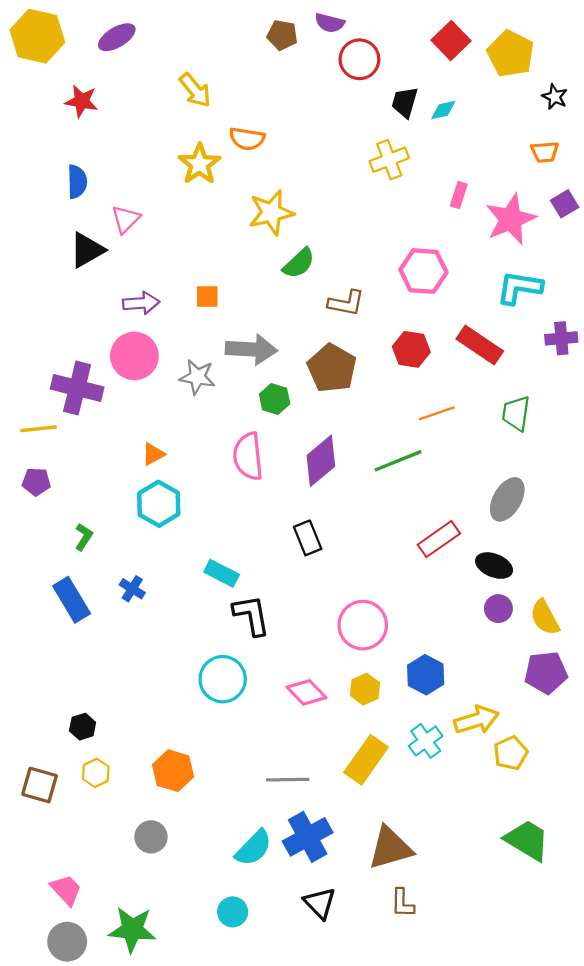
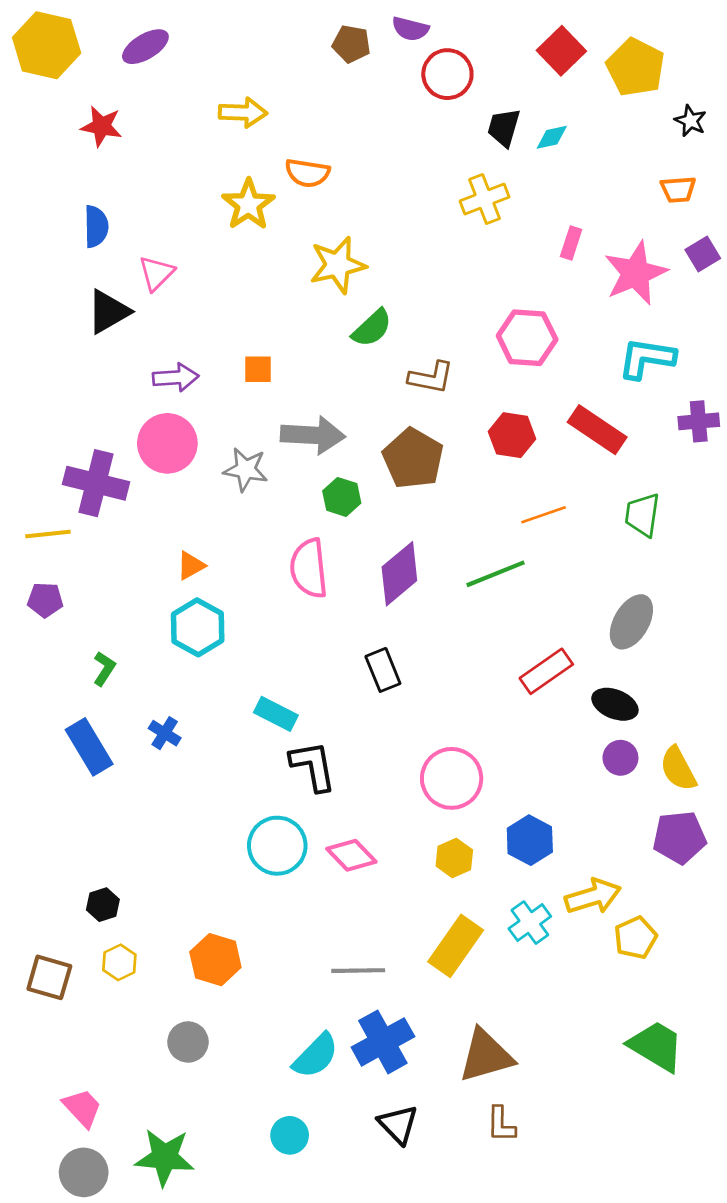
yellow arrow: (195, 90) -> (243, 113), turned -48
pink diamond: (307, 692) -> (351, 855), moved

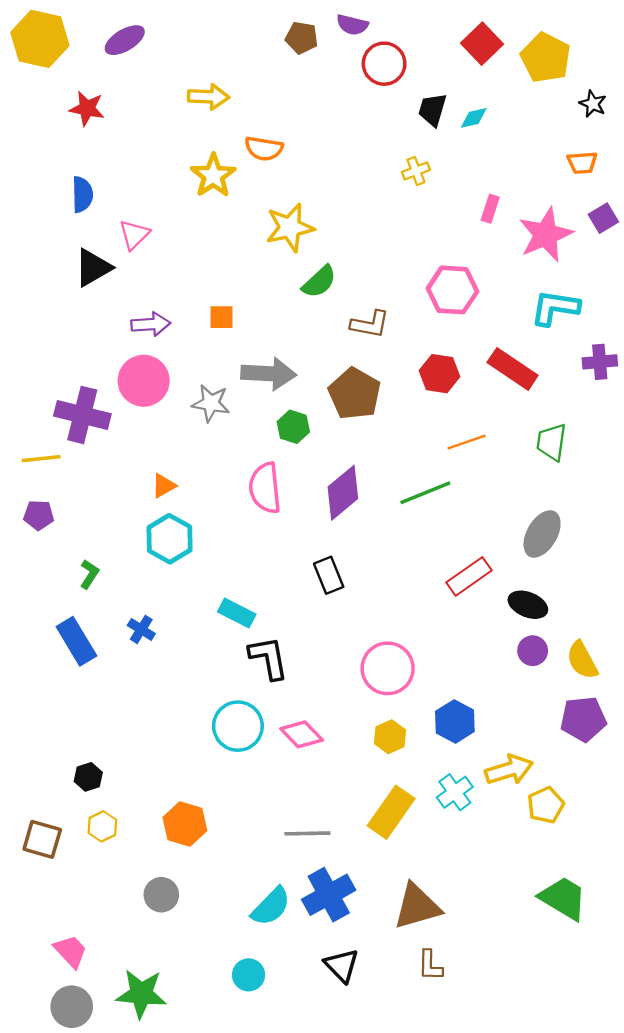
yellow cross: (485, 199) -> (416, 171), size x0.7

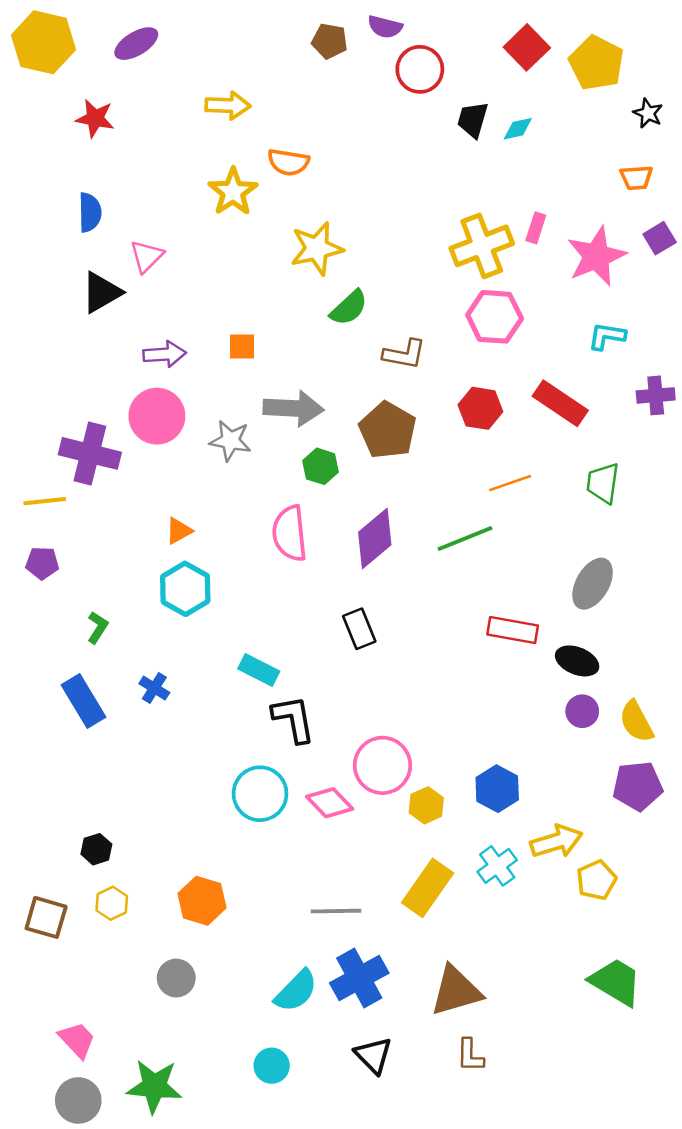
yellow cross: (416, 171) -> (482, 246), moved, size x2.0
cyan L-shape: (555, 308) -> (607, 336), size x0.7
red rectangle: (469, 576) -> (513, 630), turned 45
pink circle: (388, 668) -> (382, 765), moved

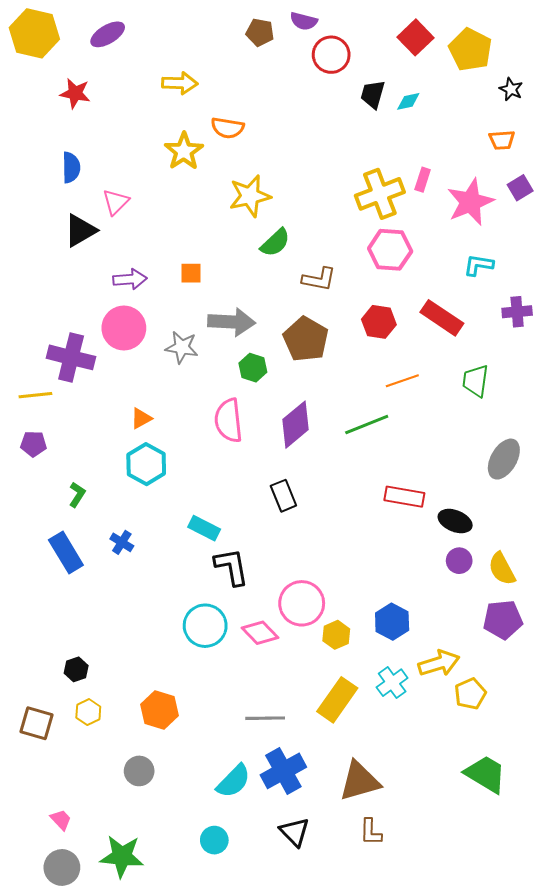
gray ellipse: (593, 584) -> (504, 459), moved
pink trapezoid: (77, 1040) -> (61, 820), size x0.7

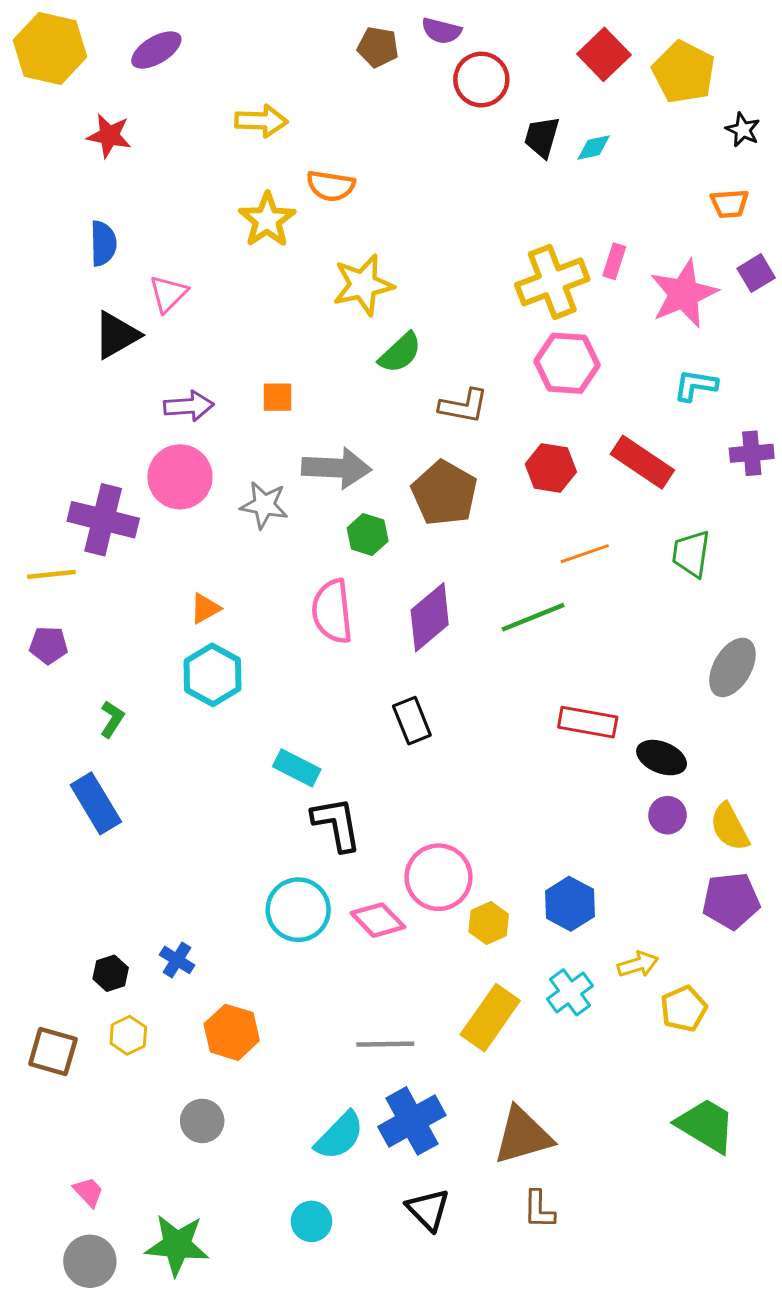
blue cross: (122, 542) -> (177, 960), moved
yellow arrow: (439, 663) -> (638, 964), size x0.7

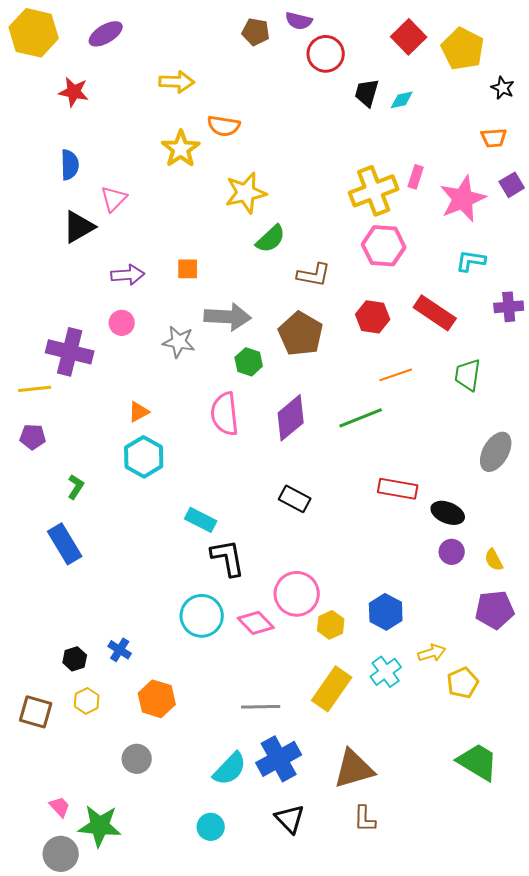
pink circle: (180, 477) -> (122, 323), size x0.6
black rectangle: (412, 721) -> (295, 499), moved, turned -40
yellow semicircle: (730, 827) -> (494, 560), size x0.7
green star: (177, 1245) -> (100, 826), moved

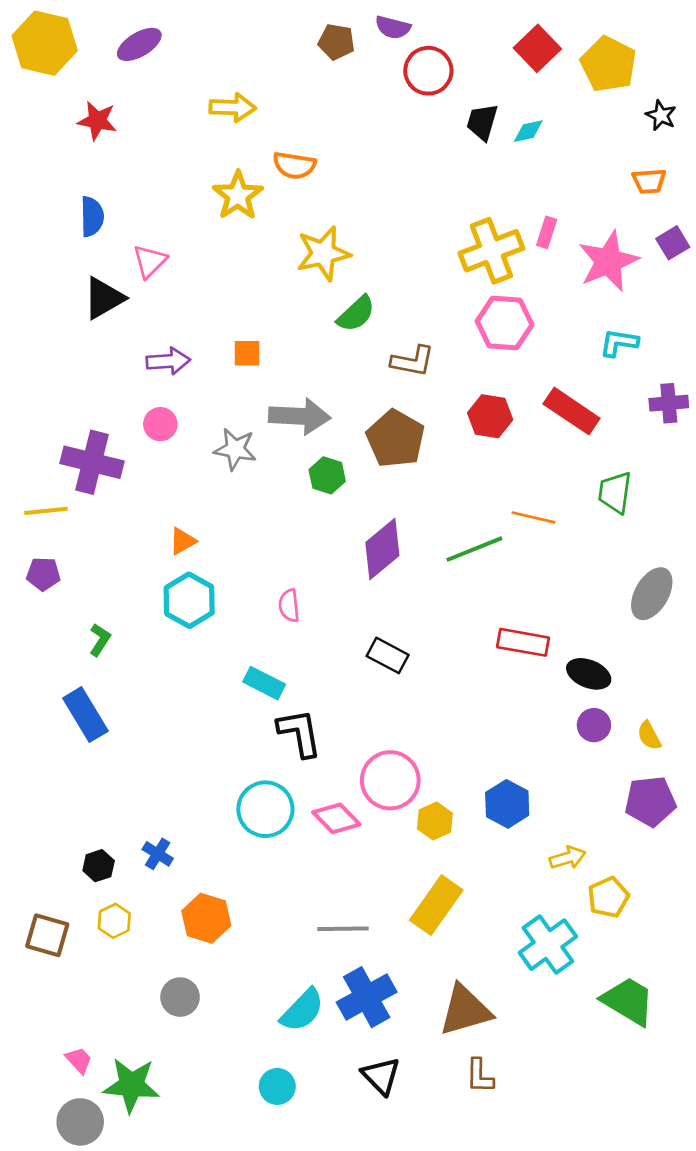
orange line: (396, 375) -> (533, 517), moved, turned 32
pink semicircle: (225, 414) -> (289, 606), moved, size x0.6
cyan cross: (386, 672) -> (548, 945), moved, size x1.4

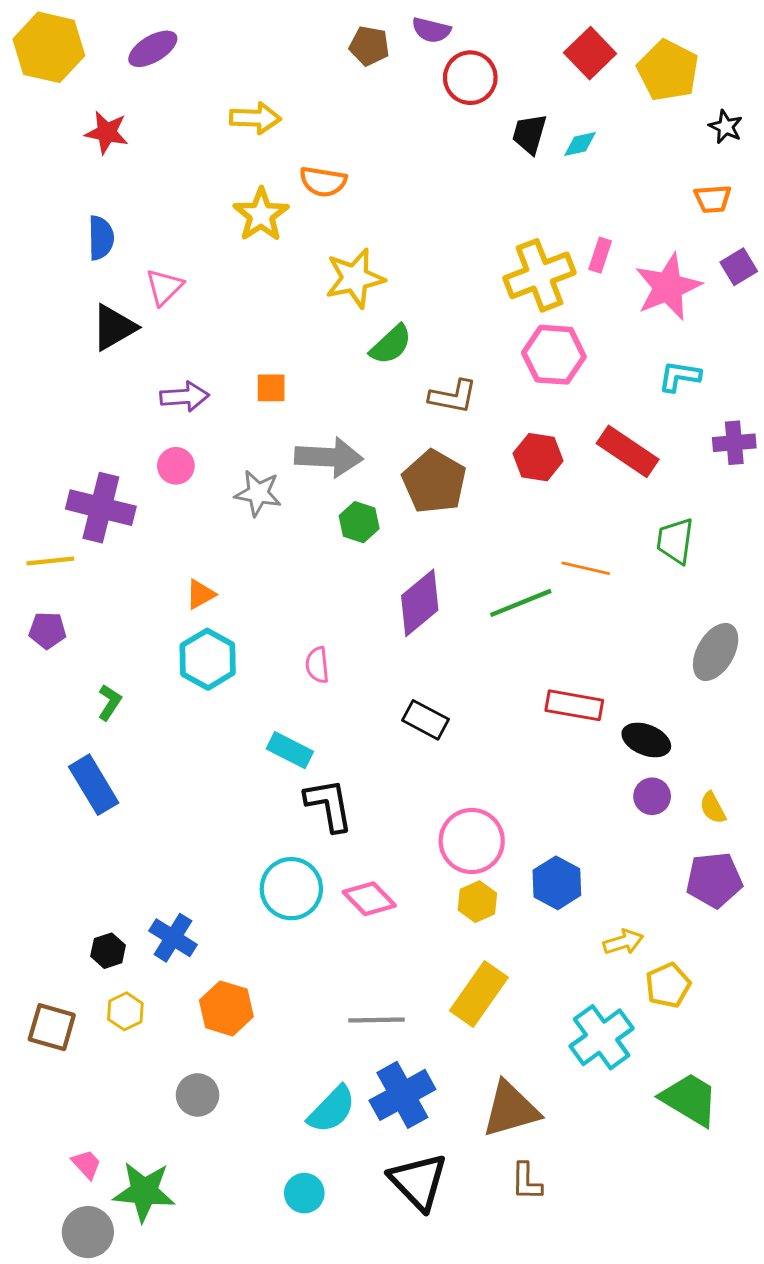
pink circle: (390, 780) -> (472, 841), moved
blue cross: (158, 854) -> (173, 938), size x1.4
black triangle: (381, 1076) -> (418, 1182), size x1.4

